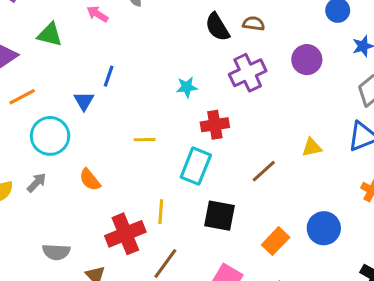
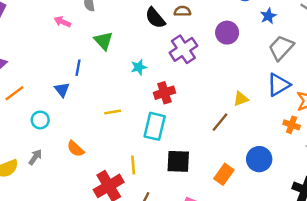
green triangle: (50, 35) -> (103, 41), moved, turned 42
cyan circle: (50, 136) -> (40, 120), size x0.6
brown line: (264, 171) -> (220, 122), moved

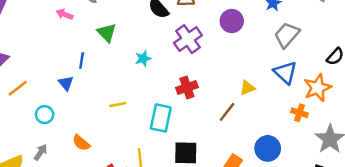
blue triangle: (279, 85) -> (285, 73), turned -45
red cross: (164, 93) -> (187, 88), moved

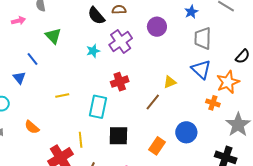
pink arrow: (65, 14) -> (18, 21), turned 144
gray trapezoid: (287, 35) -> (203, 38), turned -40
cyan star: (143, 58) -> (93, 51), moved
blue line: (82, 61) -> (32, 59), turned -48

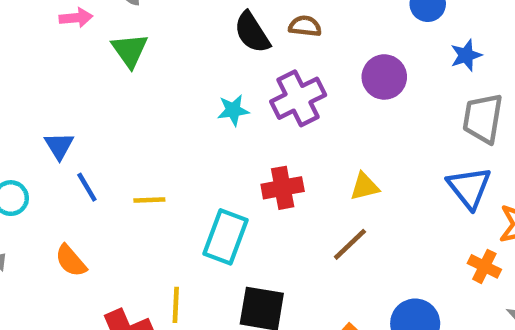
green triangle: (53, 36) -> (130, 50), moved
blue line: (32, 59) -> (87, 187), moved
yellow triangle: (170, 82) -> (365, 187), moved

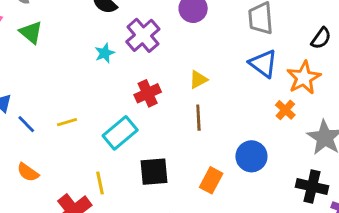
cyan rectangle: (226, 237) -> (120, 133), turned 44
brown line: (350, 244) -> (198, 118), turned -35
orange cross: (484, 266) -> (285, 110), turned 30

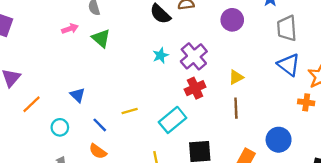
purple cross: (143, 35) -> (194, 56), moved
orange cross: (285, 110) -> (306, 102), turned -35
blue line: (26, 124) -> (100, 125), moved

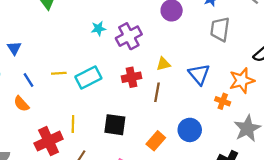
blue triangle: (289, 65) -> (199, 74), moved
red cross: (195, 88) -> (131, 77), moved
cyan rectangle: (173, 120) -> (88, 78), moved

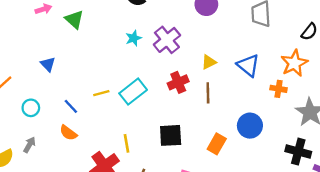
blue triangle: (14, 48) -> (48, 64), moved

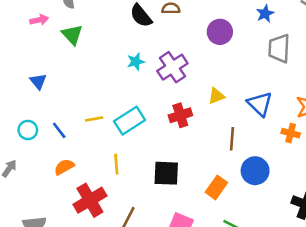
brown line: (208, 93) -> (232, 139), moved
cyan circle: (31, 108) -> (28, 130), moved
orange semicircle: (68, 133) -> (64, 167), moved, turned 108
yellow line: (127, 143) -> (116, 164), moved

